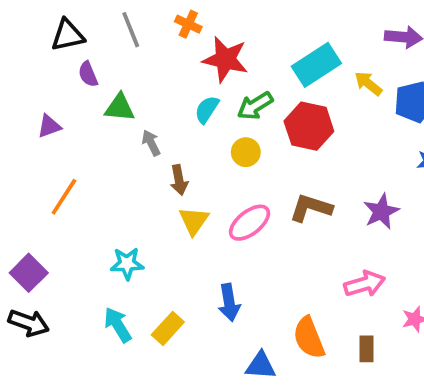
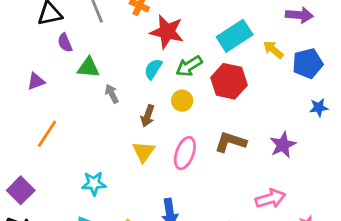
brown arrow: (179, 180) -> (148, 116), moved, turned 30
pink ellipse: (250, 223) -> (185, 153), turned -32

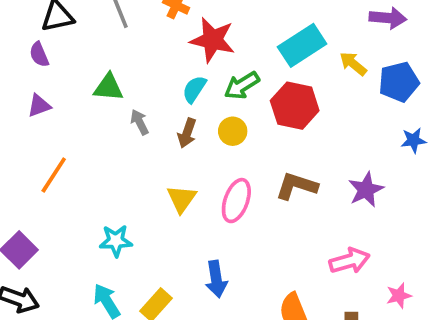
purple semicircle: (65, 43) -> (39, 54), moved
brown arrow: (148, 116) -> (187, 133), moved

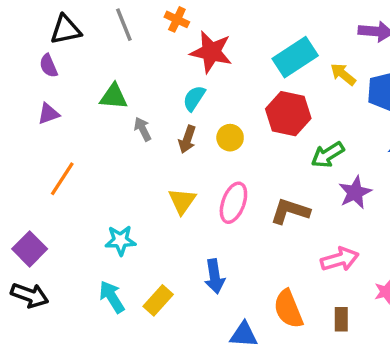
green arrow: (242, 86) -> (328, 155), moved
brown L-shape: (297, 186) -> (290, 211), moved

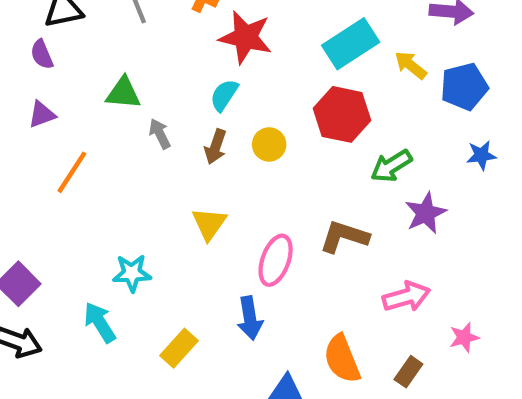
orange line: (62, 179) -> (72, 172), moved
pink ellipse: (233, 203) -> (276, 260), moved
cyan arrow: (112, 297) -> (100, 322), moved
brown rectangle: (341, 319) -> (408, 372), turned 35

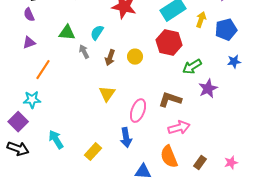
yellow arrow: (411, 65) -> (201, 20), turned 70
cyan semicircle: (224, 95) -> (97, 33), moved
cyan star: (132, 273) -> (32, 100), moved
pink arrow: (406, 297) -> (179, 128), moved
pink star: (464, 337) -> (231, 163), moved

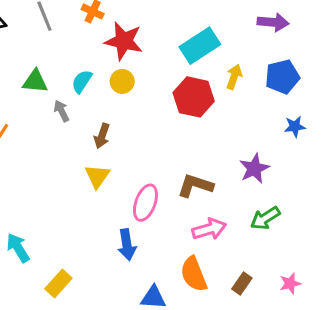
yellow arrow: (201, 20) -> (234, 77), moved
yellow circle: (135, 57) -> (122, 81), moved
brown arrow: (110, 58) -> (102, 136), moved
green arrow: (192, 67) -> (265, 218), moved
yellow rectangle: (93, 152) -> (58, 284), moved

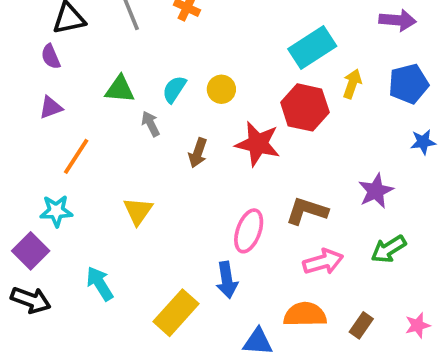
red star: (124, 41) -> (258, 144), moved
yellow triangle: (97, 176) -> (138, 211), moved
orange semicircle: (194, 274) -> (305, 314), turned 111
yellow rectangle: (58, 284) -> (176, 313), moved, size x1.4

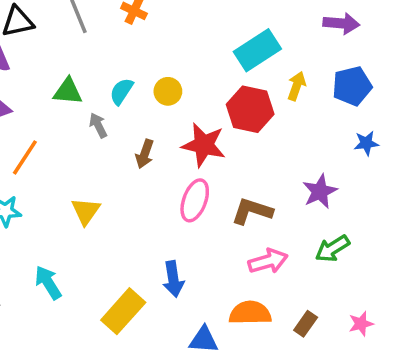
pink ellipse: (249, 231) -> (195, 200), moved

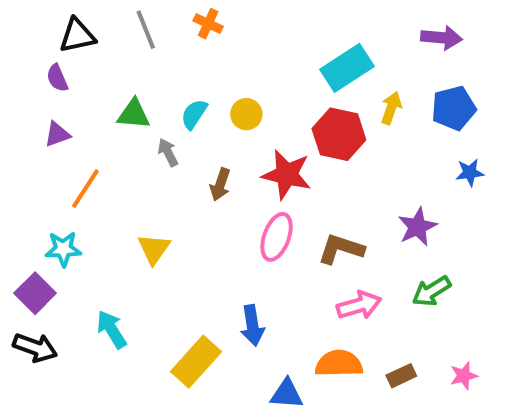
brown rectangle: (306, 324) -> (401, 376), turned 30

